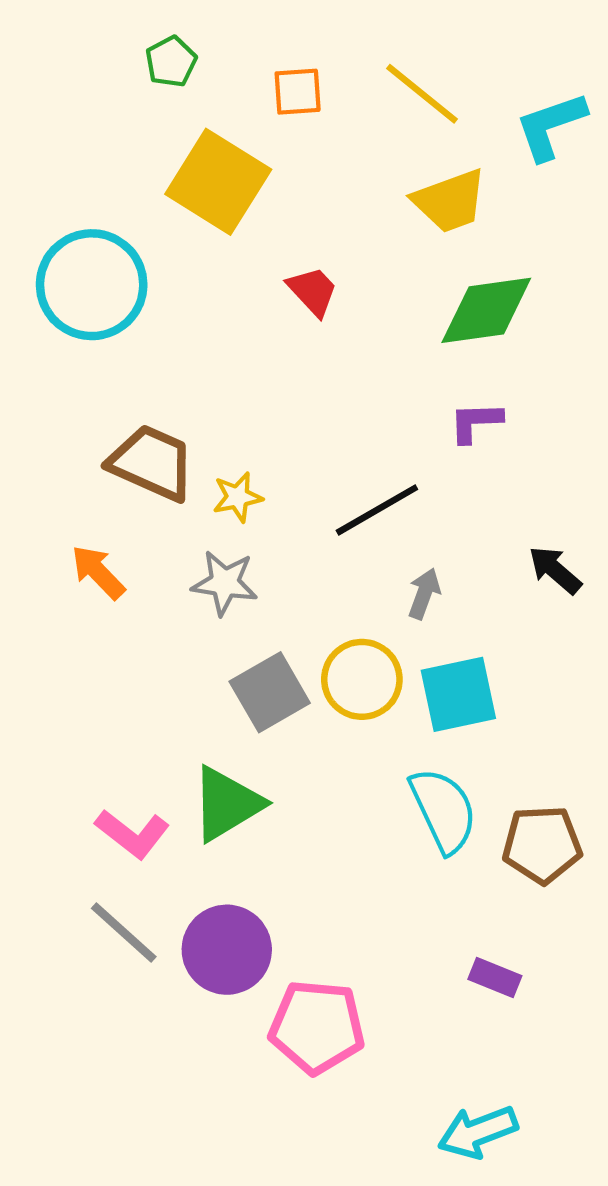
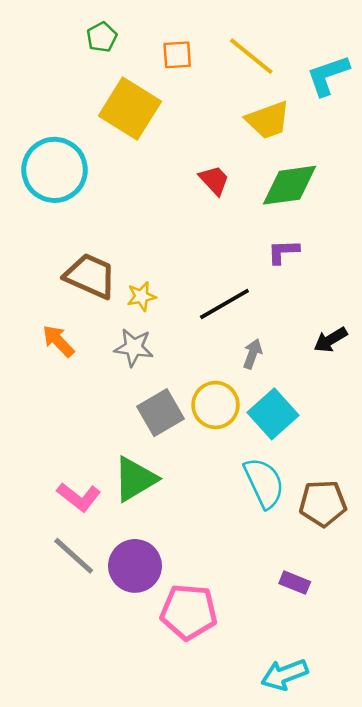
red trapezoid: (313, 291) -> (214, 180), moved
black arrow: (555, 570) -> (330, 340), turned -72
cyan square: (458, 694) -> (273, 414), turned -30

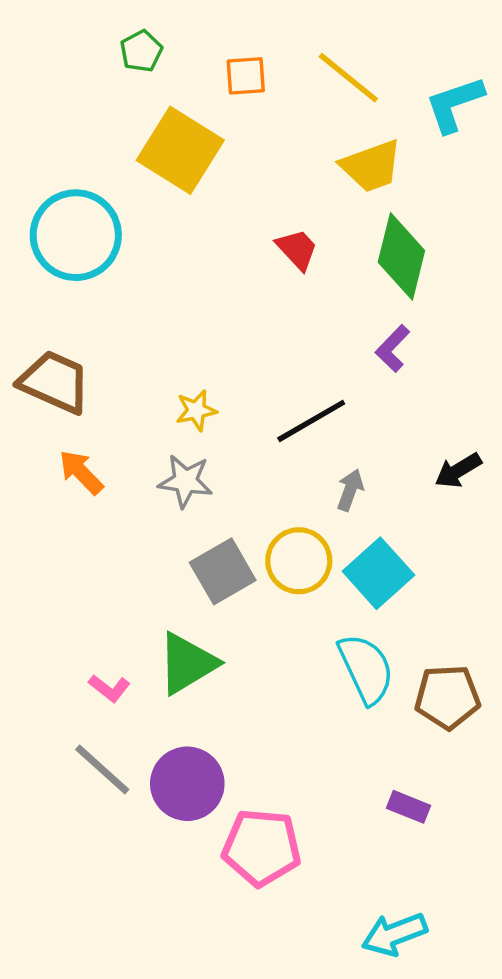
green diamond: (290, 185) -> (401, 256), turned -68
purple L-shape: (283, 252) -> (393, 348), turned -44
brown trapezoid: (90, 276) -> (55, 382), moved
pink L-shape: (79, 497) -> (109, 688), size x0.7

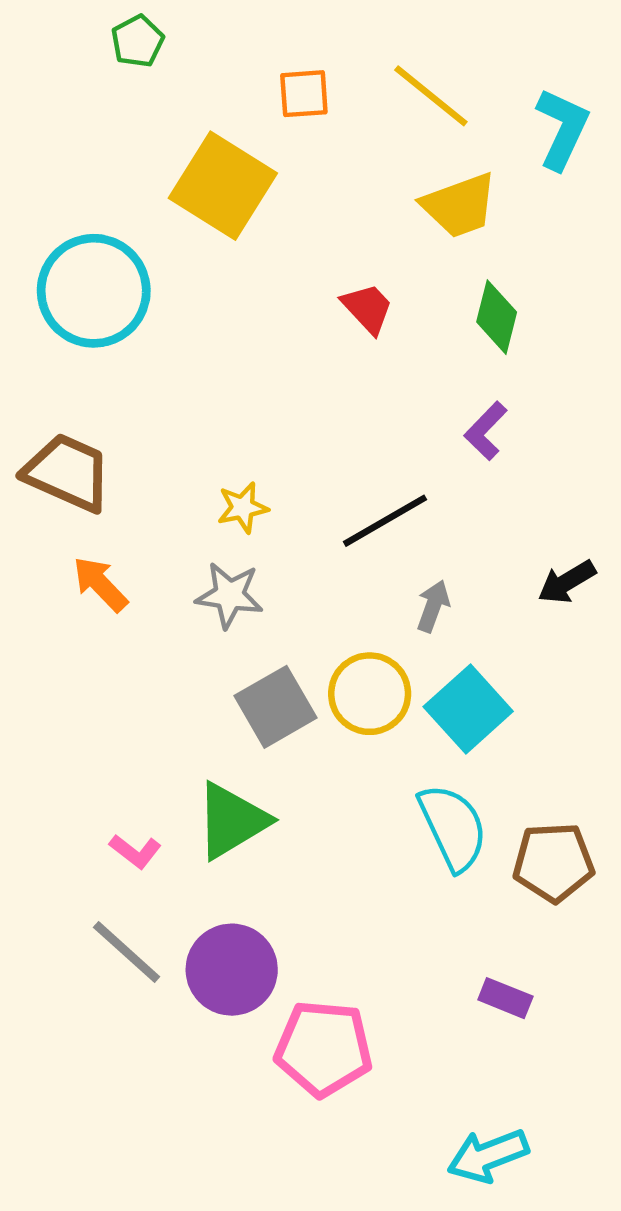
green pentagon: (141, 51) -> (138, 41), moved
cyan L-shape: (455, 104) -> (562, 129), turned 134
green diamond: (401, 256) -> (497, 317), size x0.7

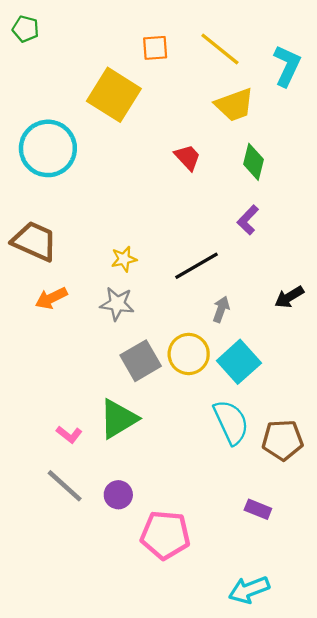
green pentagon: (138, 41) -> (26, 29), moved, turned -30
orange arrow: (100, 584) -> (51, 298), turned -72
purple circle: (232, 970) -> (118, 495), size x0.6

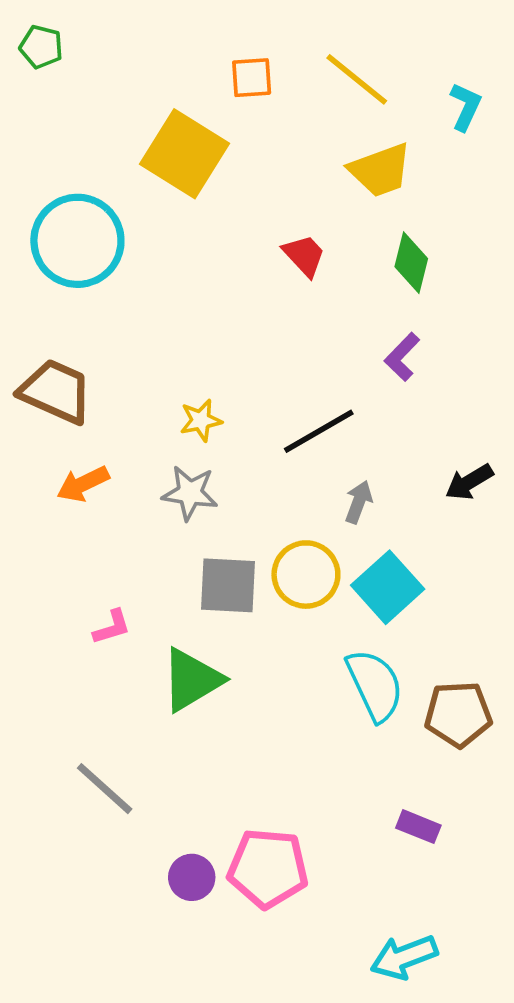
cyan L-shape: (287, 66) -> (466, 107), size x0.7
gray square: (141, 361) -> (228, 585), turned 33
pink L-shape: (69, 434) -> (112, 627), moved, turned -55
purple circle: (118, 495) -> (192, 877), moved

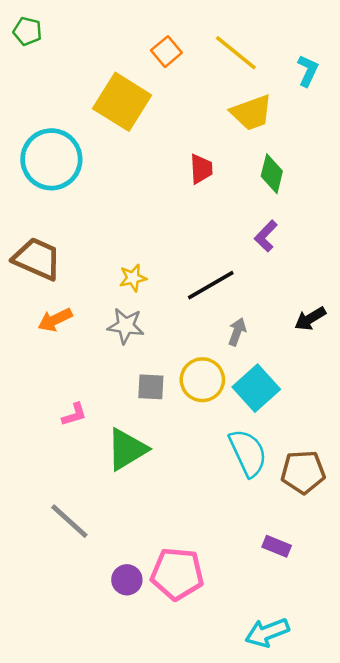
orange square: (252, 78) -> (166, 52), turned -36
red trapezoid: (304, 255) -> (201, 169), turned 40
gray square: (228, 585) -> (151, 387), size x0.7

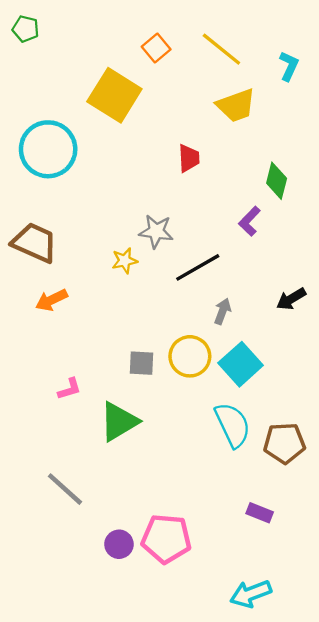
green diamond: (272, 174) -> (277, 181), moved
gray star: (126, 326) -> (156, 231), moved

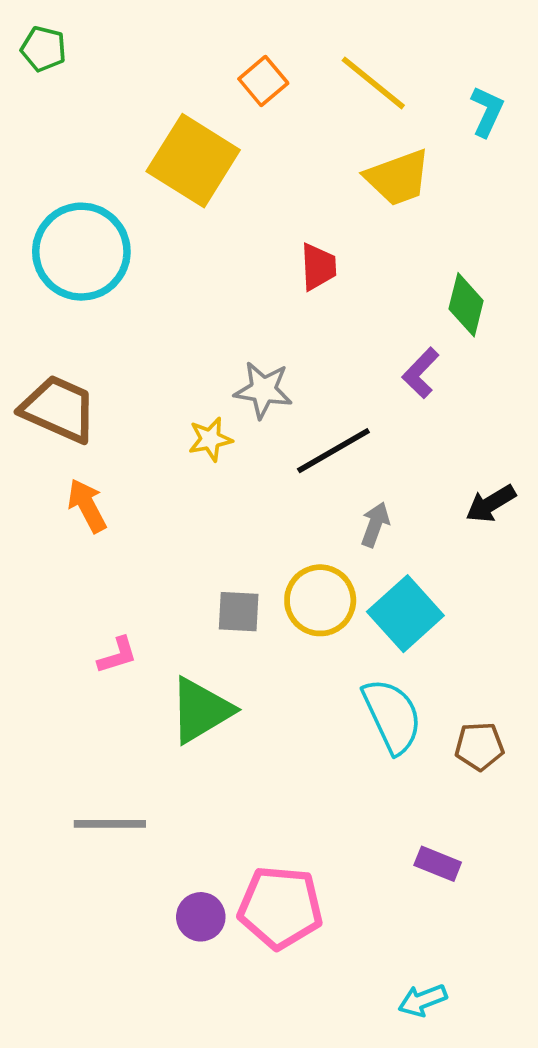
orange arrow: (51, 300) -> (87, 506), turned 88
brown pentagon: (284, 443) -> (479, 746), size x0.7
gray line: (65, 489) -> (110, 824), turned -42
cyan arrow: (251, 594) -> (423, 1000), size x0.7

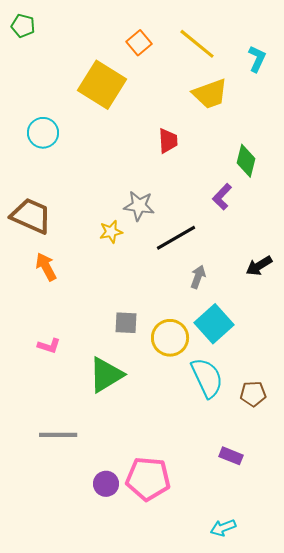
cyan circle: (81, 252) -> (43, 133), size x0.6
yellow circle: (320, 600) -> (170, 338), moved
pink L-shape: (117, 655) -> (49, 346), moved, turned 35

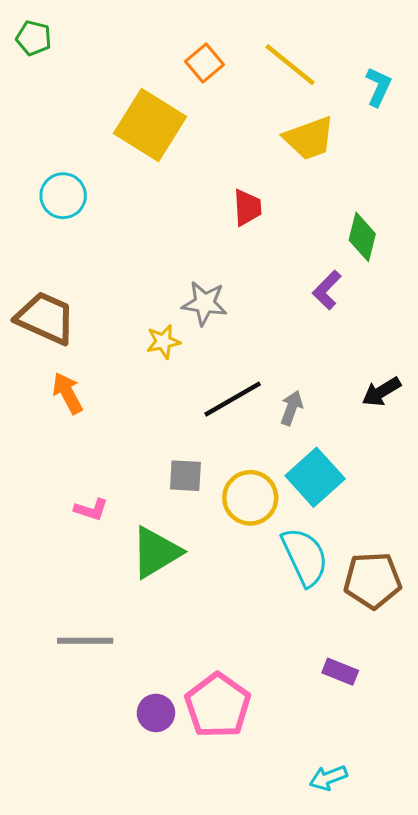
black line: (176, 238) -> (233, 399), moved
pink L-shape: (49, 346) -> (91, 510), moved
brown pentagon: (253, 394) -> (373, 580), size x1.5
pink pentagon: (148, 479) -> (218, 706), turned 30

